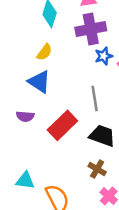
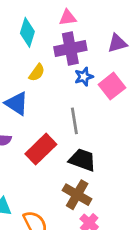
yellow semicircle: (44, 52) -> (37, 73), moved
brown cross: (97, 169) -> (77, 195), size x1.5

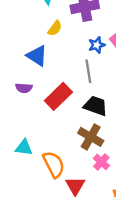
blue star: (84, 77) -> (97, 45), moved

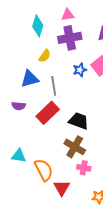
blue triangle: (37, 56) -> (30, 79), turned -48
gray line: (88, 71) -> (54, 86), moved
pink cross: (101, 162) -> (84, 168), turned -32

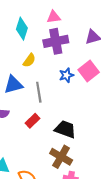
red rectangle: (48, 113) -> (32, 121), size x0.6

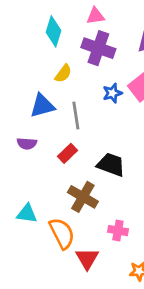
purple cross: (56, 41) -> (98, 48), turned 30
brown cross: (61, 157) -> (83, 197), moved

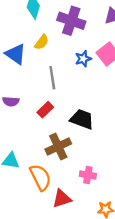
blue triangle: (42, 106) -> (16, 54), moved, turned 50
brown cross: (83, 197) -> (58, 146), turned 35
red triangle: (87, 259) -> (62, 199), turned 42

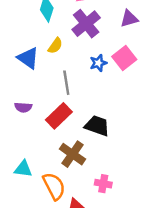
purple cross: (71, 21) -> (86, 24), turned 32
red rectangle: (45, 110) -> (59, 116), size x1.5
brown cross: (58, 146) -> (73, 154), turned -30

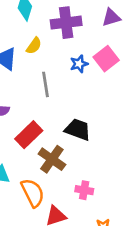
purple cross: (86, 24) -> (66, 23), turned 32
red rectangle: (59, 116) -> (29, 135), moved

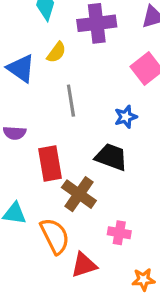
blue star: (79, 64) -> (126, 117), moved
red rectangle: (29, 135) -> (50, 163), turned -56

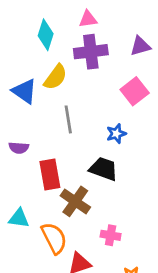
yellow semicircle: (56, 52) -> (56, 77), size x1.4

